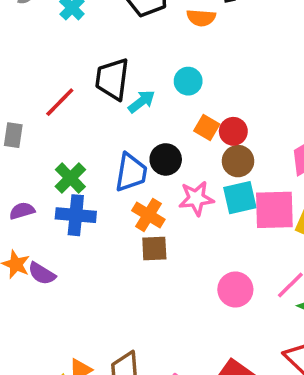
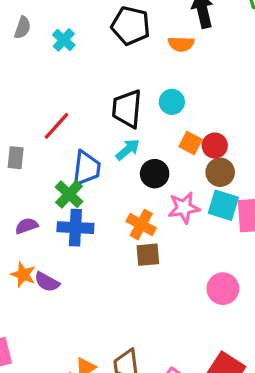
black trapezoid: (112, 79) -> (127, 109), moved
cyan arrow: (142, 101) -> (128, 150), moved
blue trapezoid: (131, 172) -> (86, 168), moved
cyan square: (240, 198) -> (223, 205), turned 32

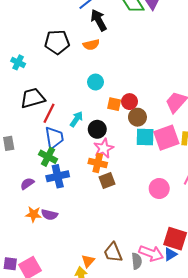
black trapezoid: (127, 109) -> (33, 98), moved, turned 85
red line: (57, 126) -> (49, 113), moved
pink star: (184, 208) -> (104, 148), moved

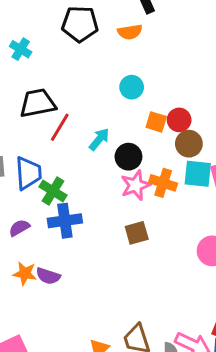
blue trapezoid: (54, 138) -> (28, 173), moved
orange cross: (98, 163) -> (163, 183), moved

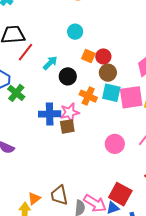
pink star: (136, 185) -> (70, 113), moved
blue cross: (65, 221) -> (50, 114), moved

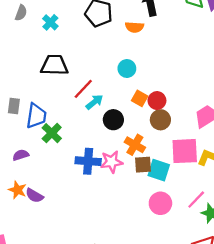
red line: (25, 52) -> (83, 89), moved
cyan square: (111, 93) -> (159, 170), moved
brown square: (67, 126) -> (143, 165), moved

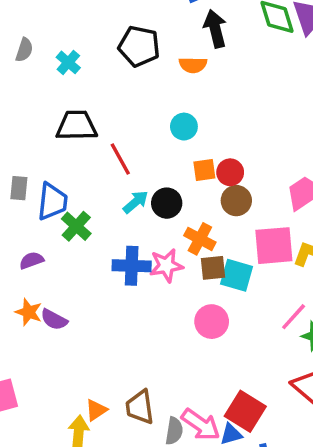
red line: (83, 89) -> (120, 159), turned -70
orange square: (140, 98) -> (204, 170), turned -35
cyan arrow: (94, 102) -> (136, 202), moved
pink circle: (160, 203) -> (212, 322), moved

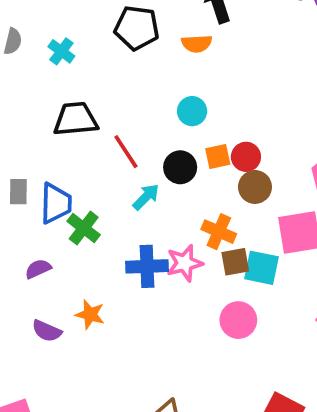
black circle: (167, 203) -> (180, 167), moved
orange star: (29, 312) -> (90, 314), moved
purple semicircle: (54, 320) -> (47, 331), moved

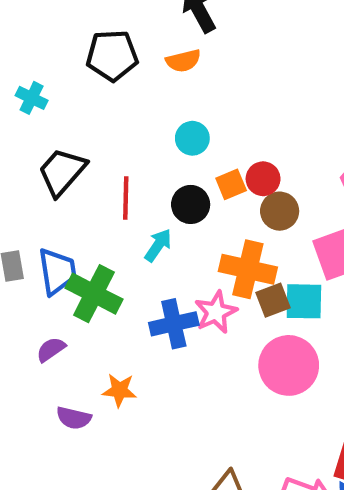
black trapezoid: (76, 119) -> (62, 172), turned -33
red line: (126, 152) -> (126, 198), turned 45
green cross: (84, 228) -> (94, 294), size x1.4
orange cross: (219, 232) -> (248, 269), size x1.4
pink circle: (238, 320) -> (289, 365), size x1.4

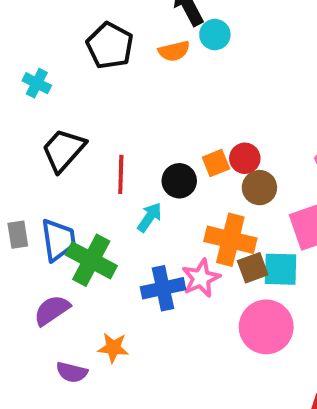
black pentagon: (112, 55) -> (110, 46), turned 30
cyan circle: (192, 138) -> (215, 35), moved
purple semicircle: (51, 349) -> (52, 310), size x1.4

